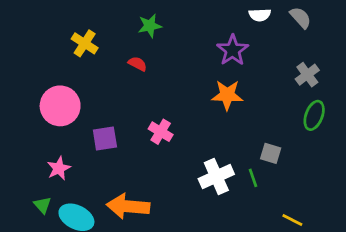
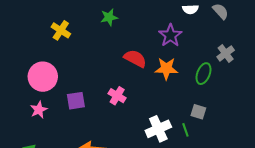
red semicircle: (138, 64) -> (135, 59), moved, size x1.6
green ellipse: (314, 115) -> (203, 74), moved
pink star: (59, 168) -> (39, 110), moved

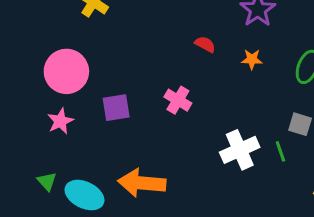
red semicircle: (135, 59) -> (205, 44), size x0.6
orange star: (166, 69) -> (252, 59), size x0.6

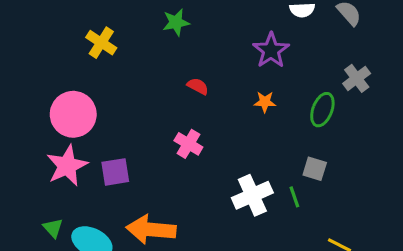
red semicircle: (205, 44) -> (198, 86), moved
purple square: (116, 108) -> (115, 172), moved
pink star: (60, 121) -> (67, 166), size x1.5

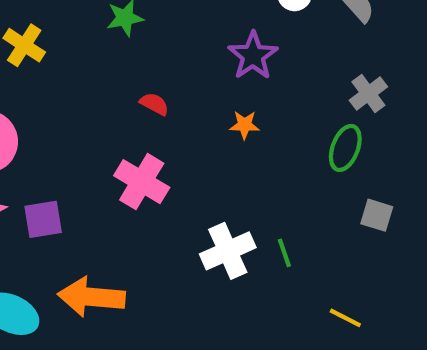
green ellipse: (322, 110) -> (345, 148), moved
pink cross: (188, 144) -> (142, 182), size x1.4
gray square: (315, 169) -> (377, 215), moved

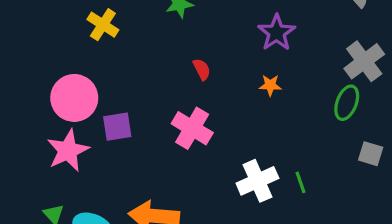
gray cross: (368, 93) -> (364, 61), size x1.4
red semicircle: (154, 104) -> (202, 69), turned 35
purple square: (43, 219) -> (117, 127), moved

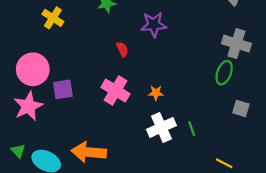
purple star: (277, 33) -> (154, 25), moved, turned 30
gray cross: (364, 61) -> (236, 44), turned -36
orange star: (270, 85) -> (156, 93), moved

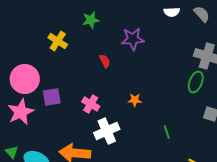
yellow cross: (53, 18) -> (58, 41), moved
pink cross: (116, 91) -> (91, 104), moved, size x0.7
white cross: (161, 127) -> (107, 131), moved

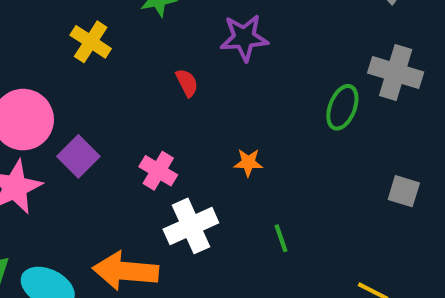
green ellipse: (196, 82) -> (342, 107), moved
purple square: (52, 97) -> (78, 156), turned -36
green line: (167, 132) -> (281, 238), moved

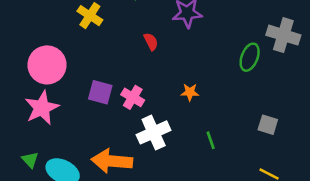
purple square: (78, 156) -> (100, 92), moved, turned -30
gray square: (404, 191) -> (268, 125), moved

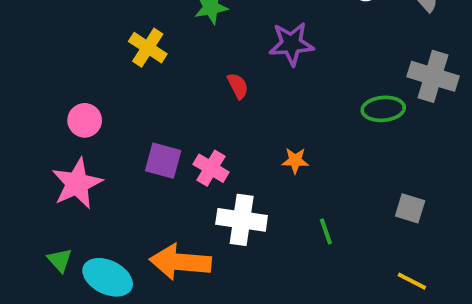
green ellipse: (250, 57) -> (383, 109), turned 64
pink circle: (47, 65) -> (85, 120), size x0.6
white cross: (154, 132) -> (242, 220), turned 32

